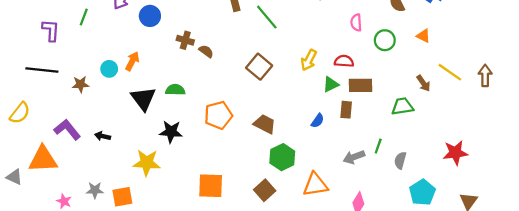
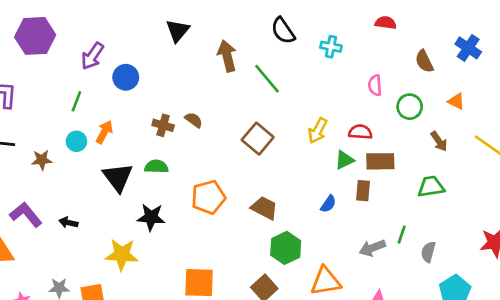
green line: (84, 17) -> (76, 101), moved
brown cross: (185, 40) -> (163, 125), moved
brown arrow: (423, 83) -> (439, 141), moved

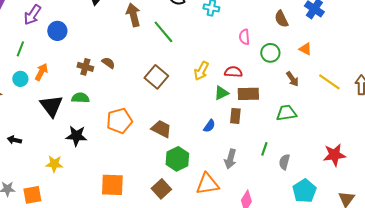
gray arrow: (372, 248) -> (230, 159), moved, turned -54
yellow star: (122, 255) -> (54, 164), size x0.7

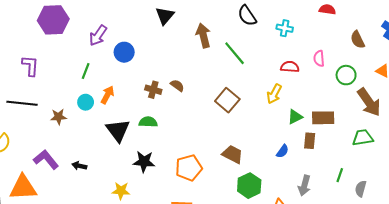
red semicircle: (233, 72) -> (290, 67), moved
brown arrow: (292, 79) -> (369, 102), size x1.8
orange pentagon: (119, 121) -> (189, 168), moved

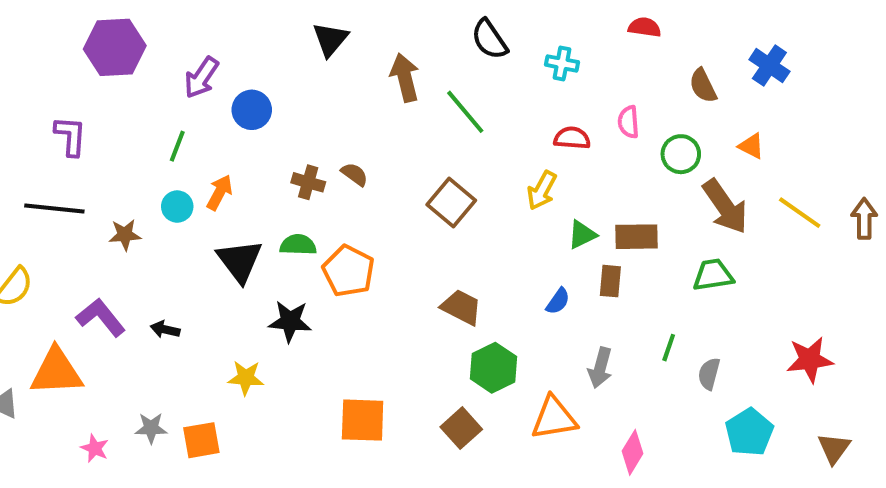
orange pentagon: (189, 168) -> (348, 271), moved, turned -30

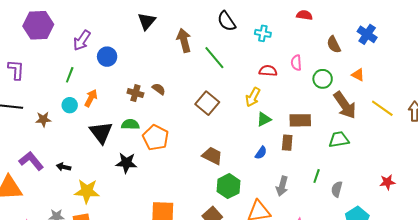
green triangle: (582, 235) -> (264, 119), moved
red star: (810, 360) -> (387, 182), size x0.7
yellow star: (246, 378) -> (87, 191), moved, size x1.4

